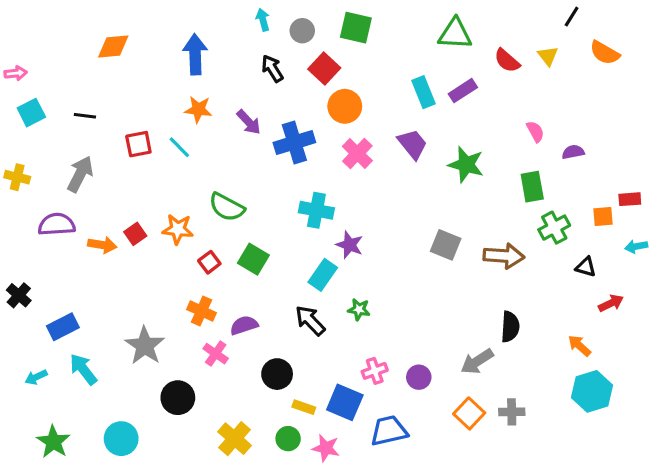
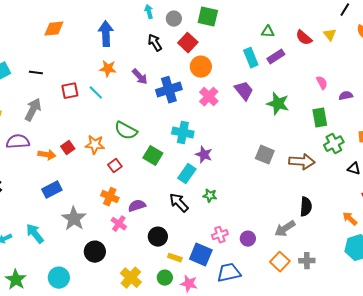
green triangle: (455, 34) -> (268, 32), moved, size x0.6
green square: (253, 259) -> (153, 156), moved
blue rectangle: (63, 327) -> (52, 190), moved

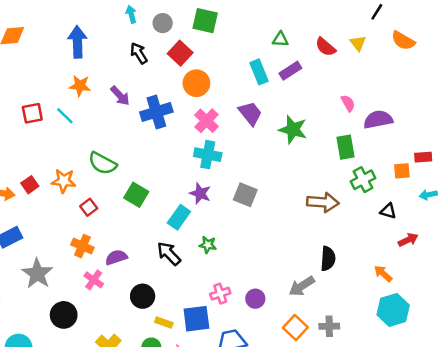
purple semicircle: (346, 96) -> (378, 120), size x1.6
cyan cross: (183, 133) -> (208, 155), moved
gray square: (265, 155) -> (245, 195), moved
blue square: (201, 255) -> (196, 319), turned -30

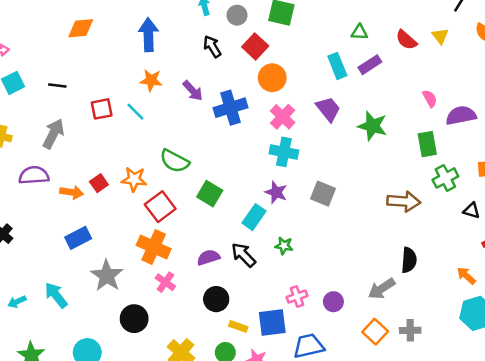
red square: (89, 207) -> (160, 207), size x1.6
orange cross: (82, 246) -> (154, 247), size x1.4
purple semicircle: (116, 257) -> (208, 257), moved

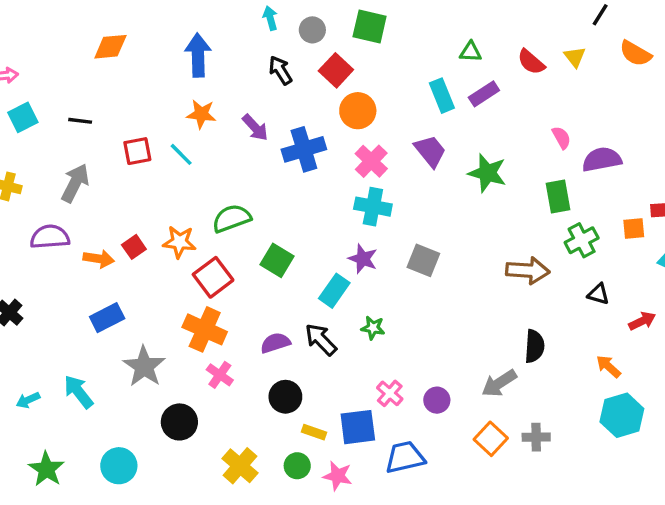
green semicircle: (175, 161) -> (232, 218), turned 132
black triangle: (471, 211) -> (598, 294), moved
pink cross: (297, 296) -> (390, 393), turned -30

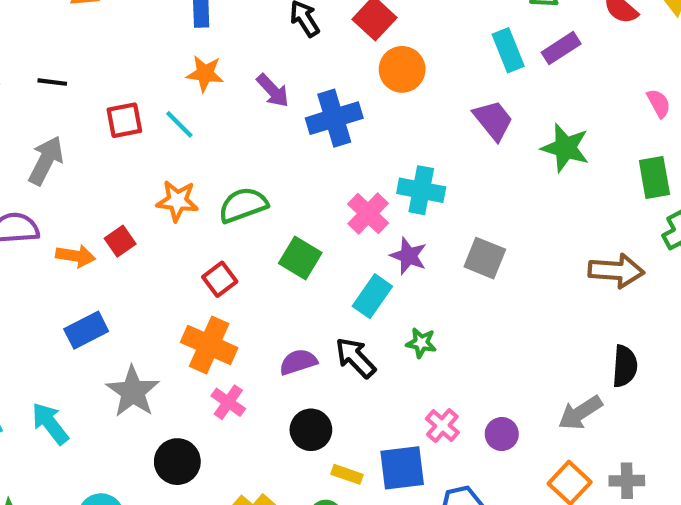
pink cross: (371, 161) -> (368, 214), moved
orange star: (179, 242) -> (177, 201), moved
red square: (213, 277) -> (220, 279), size x0.7

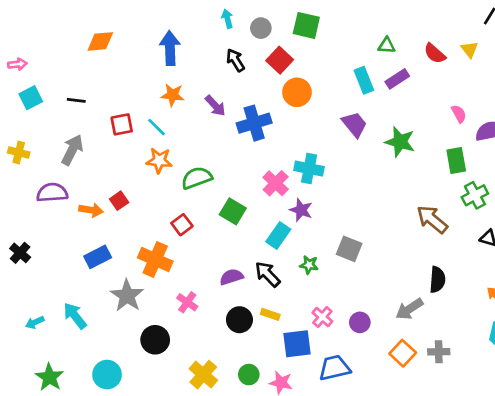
orange star: (177, 201) -> (159, 161), moved
gray square: (485, 258) -> (349, 249), moved
brown arrow: (616, 271) -> (432, 219), turned -144
orange cross: (209, 345) -> (155, 260), moved
yellow rectangle: (347, 474) -> (270, 314), moved

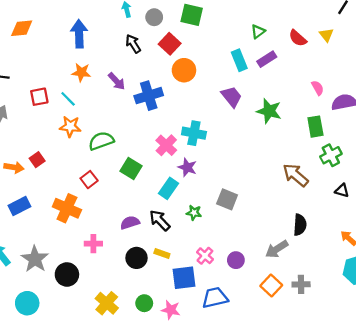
green triangle: (387, 45) -> (258, 32), turned -40
gray star: (127, 296) -> (35, 259), moved
pink cross: (187, 302) -> (93, 244), turned -35

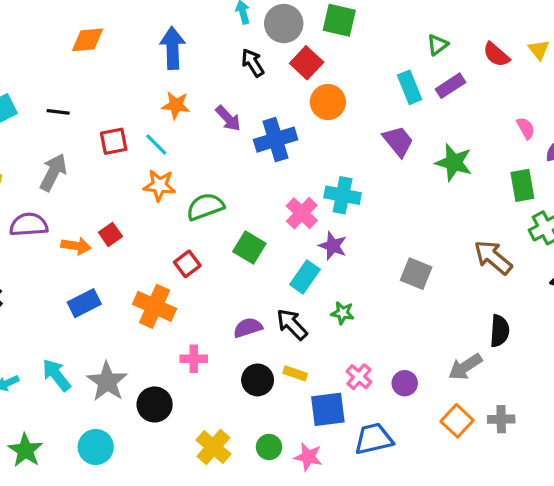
gray circle: (154, 17) -> (284, 24), size x1.5
gray square: (227, 199) -> (416, 274), moved

